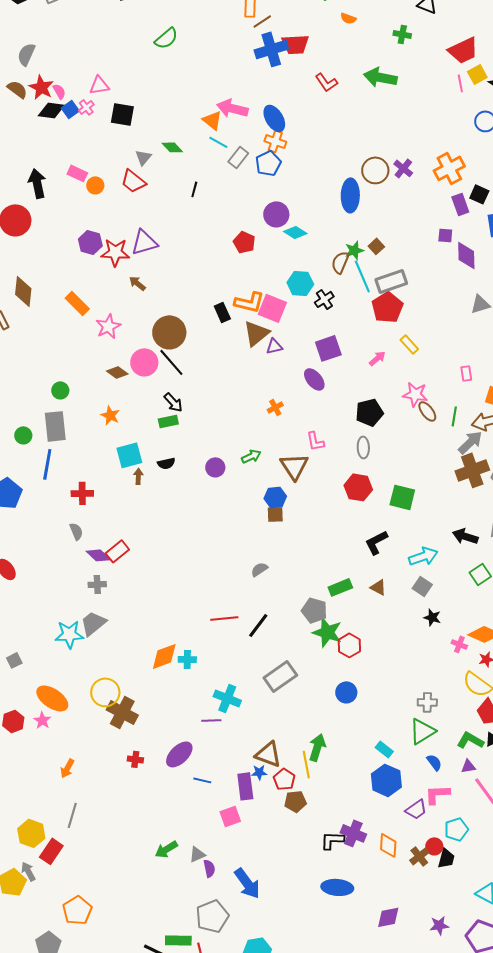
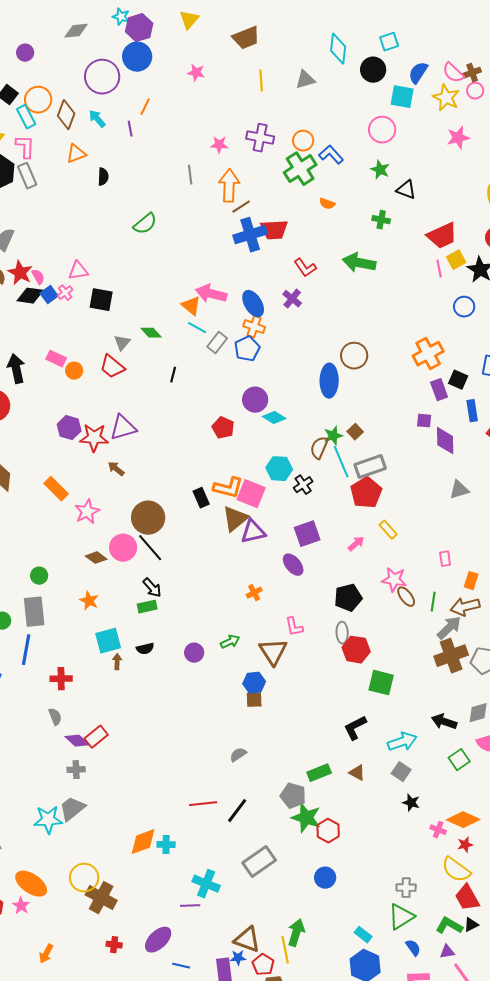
purple cross: (403, 168) -> (292, 299), moved
purple triangle: (274, 346) -> (253, 532), size x1.5
red hexagon: (358, 487) -> (356, 650), moved

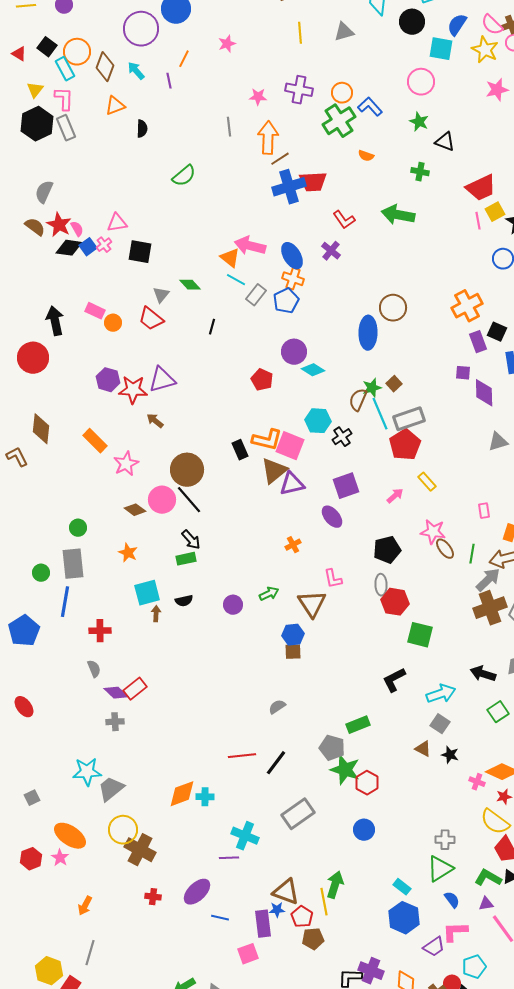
pink star: (196, 73) -> (227, 44), moved, turned -30
brown triangle: (357, 773) -> (423, 749), moved
gray trapezoid: (72, 809) -> (111, 789), moved

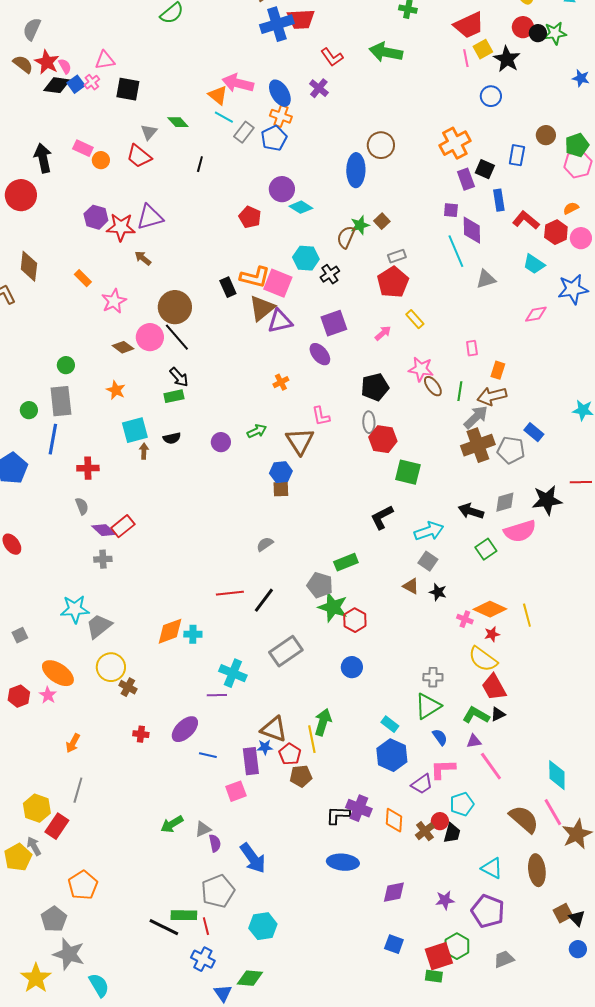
cyan line: (380, 414) -> (456, 251), moved
gray rectangle: (409, 419) -> (397, 256), size x0.6
orange rectangle: (95, 441) -> (83, 278), size x0.7
brown cross: (140, 850) -> (128, 687), size x0.6

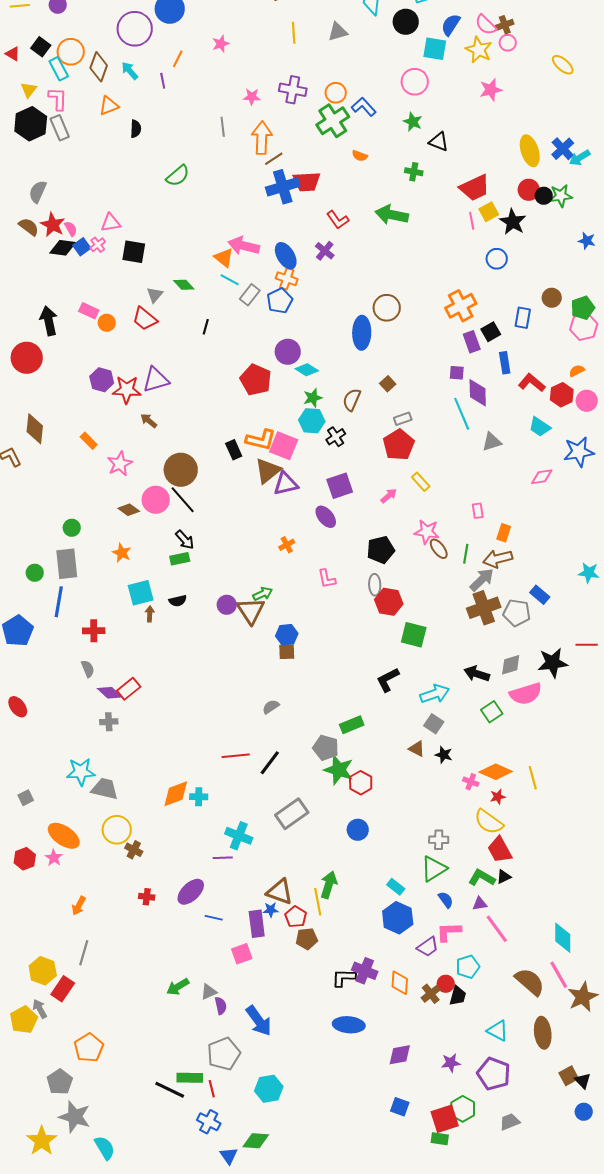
black square: (485, 169) -> (491, 332), turned 36
red pentagon: (250, 217) -> (256, 380), size x1.4
green star: (360, 225) -> (313, 398), moved
brown triangle: (300, 441) -> (251, 611), moved
gray trapezoid: (99, 626) -> (105, 789), turned 52

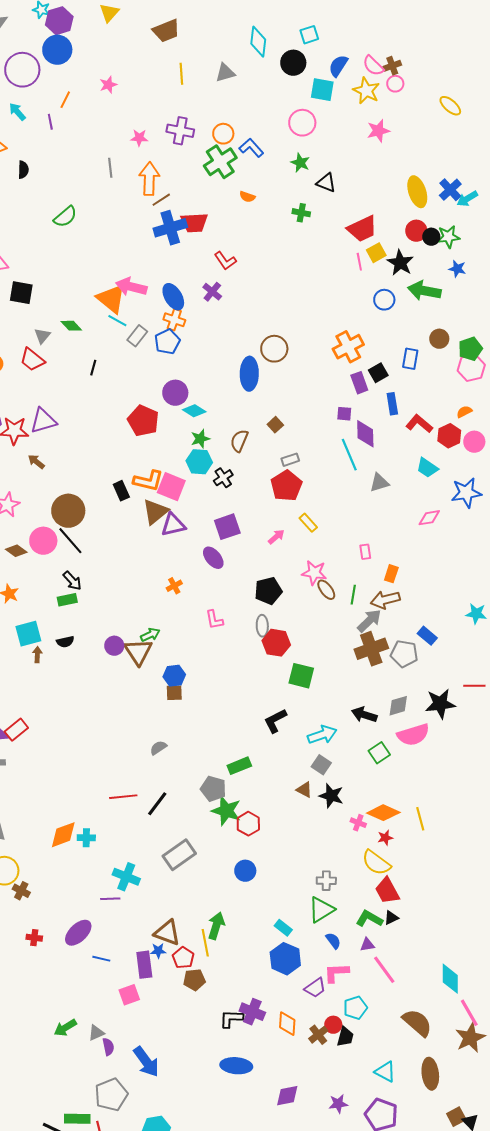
green arrow: (392, 215) -> (424, 291), moved
blue star: (587, 241) -> (457, 269), moved
orange triangle: (224, 258) -> (111, 299), size x1.5
black star: (444, 755) -> (331, 796), size x1.4
pink line: (559, 975) -> (469, 1013), moved

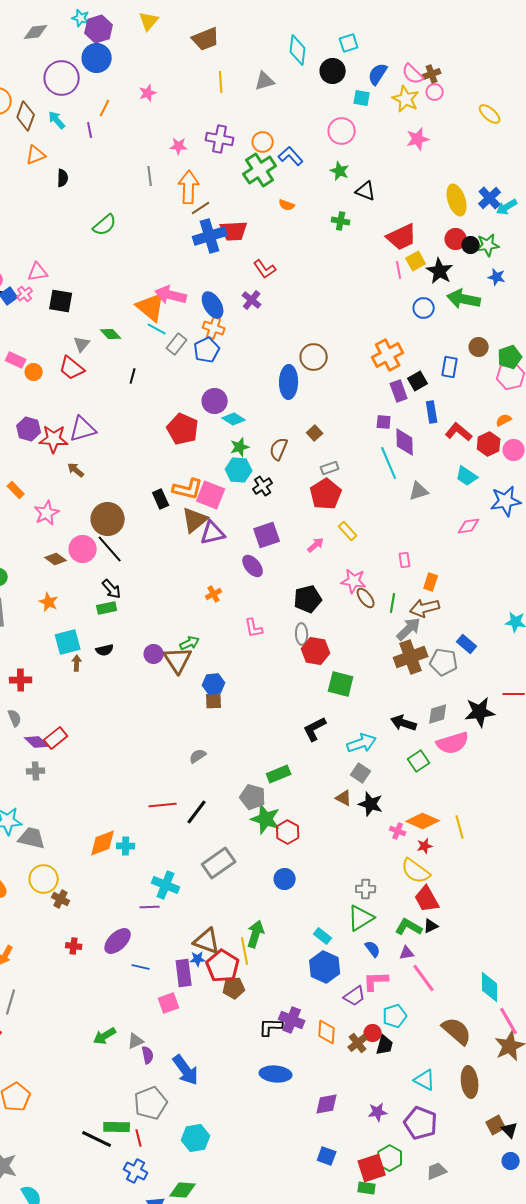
cyan square: (322, 90) -> (362, 98), size x0.7
red pentagon: (183, 958) -> (223, 966), size x1.5

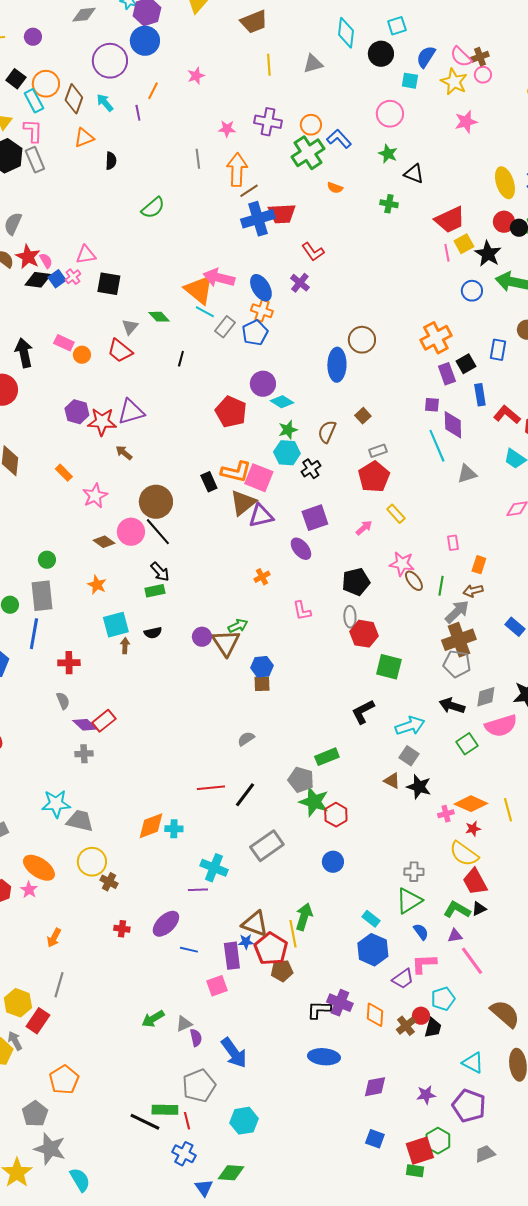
brown arrow: (425, 608) -> (473, 591), size x0.7
gray pentagon: (444, 662) -> (457, 664), moved
pink cross: (398, 831) -> (446, 814), turned -35

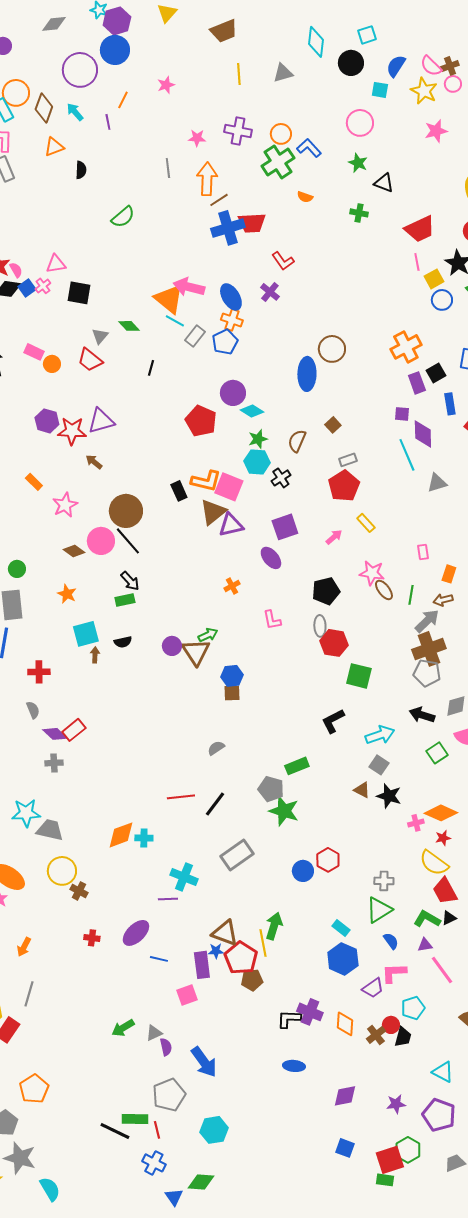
yellow square: (464, 244) -> (434, 279), moved
red hexagon: (336, 815) -> (328, 860), moved
blue ellipse: (324, 1057) -> (294, 1066), size x0.7

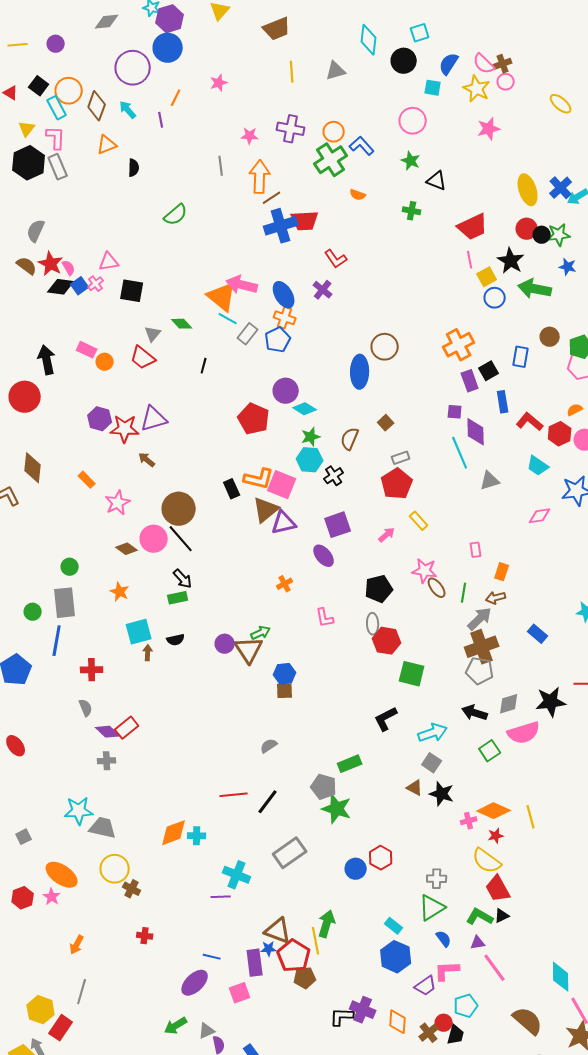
purple ellipse: (136, 933) -> (195, 983), moved

